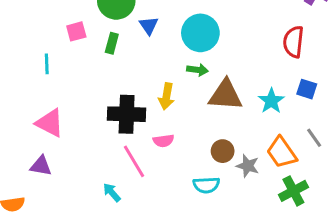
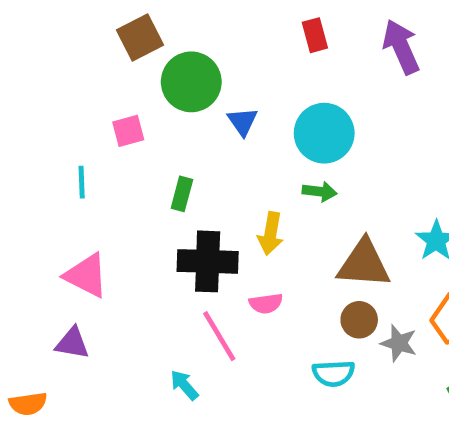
green rectangle: (112, 43) -> (182, 194), moved
brown triangle: (226, 95) -> (364, 264), moved

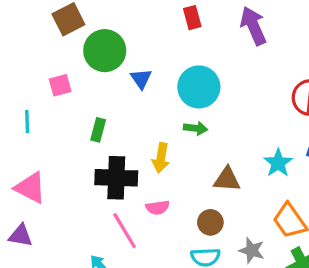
brown triangle: (364, 264) -> (227, 179), size x0.7
brown circle: (359, 320) -> (210, 222), moved
gray star: (399, 343) -> (252, 250), moved

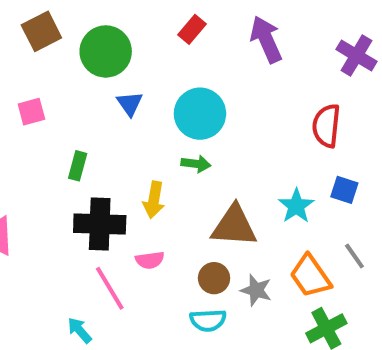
red rectangle: (192, 18) -> (192, 29), turned 55
green circle: (105, 51) -> (106, 51), moved
brown triangle: (227, 179) -> (234, 226), size x1.4
gray star: (252, 250) -> (256, 290), moved

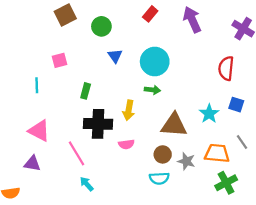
green circle: (106, 51) -> (101, 26), size x0.7
orange trapezoid: (310, 276) -> (217, 153), turned 130
pink line: (110, 288) -> (76, 153), moved

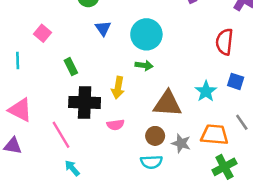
pink square: (59, 60) -> (42, 33), turned -35
green rectangle: (86, 91) -> (71, 67), turned -42

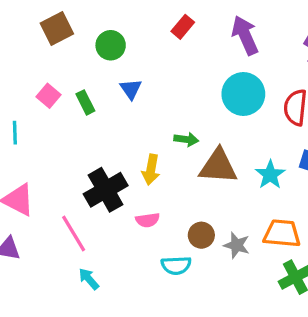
cyan circle: (146, 34) -> (243, 94), moved
green rectangle: (71, 67) -> (85, 102), moved
black cross: (85, 102) -> (106, 190), turned -32
brown triangle: (167, 104) -> (218, 166), moved
cyan semicircle: (151, 162) -> (176, 265), moved

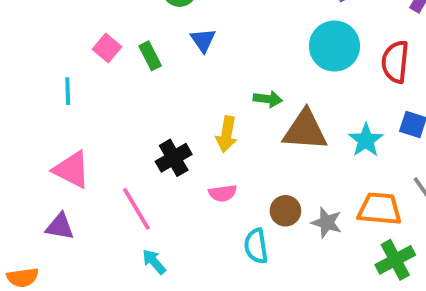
black cross: (106, 190) -> (174, 158), size x0.7
cyan semicircle: (176, 265) -> (256, 246), turned 84

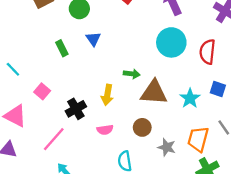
pink square: (107, 48) -> (42, 91), moved
cyan line: (68, 91) -> (13, 69), turned -42
pink line: (136, 209) -> (54, 139), turned 72
orange trapezoid: (380, 209) -> (198, 139), turned -80
brown circle: (285, 211) -> (142, 127), moved

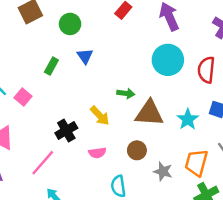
green rectangle: (62, 48) -> (51, 66), turned 56
pink square: (42, 91) -> (23, 97), moved
yellow arrow: (107, 95) -> (100, 116), turned -54

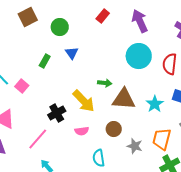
yellow arrow: (100, 116) -> (84, 101), size x1.4

